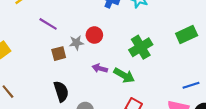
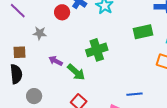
green rectangle: (187, 34) -> (143, 32), moved
red circle: (94, 35) -> (62, 12), moved
brown square: (59, 54) -> (20, 52), moved

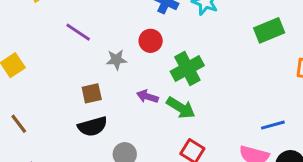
red circle: (62, 12) -> (151, 41), moved
green cross: (97, 50) -> (187, 68), moved
black semicircle: (16, 74) -> (92, 126), turned 90

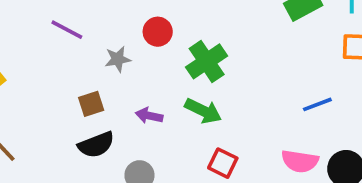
purple arrow: (147, 97) -> (149, 116), moved
blue line: (273, 125) -> (317, 104), moved

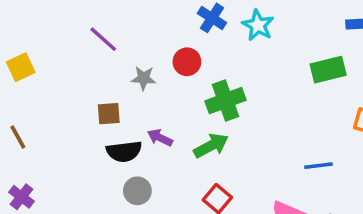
green arrow: (203, 111) -> (211, 146), turned -68
black semicircle: (96, 145) -> (124, 151), moved

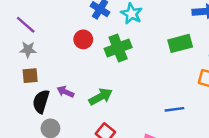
gray star: (144, 78) -> (28, 50), moved
green cross: (226, 101) -> (118, 48), moved
black semicircle: (124, 151) -> (41, 101), turned 115

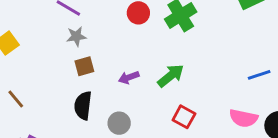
purple arrow: (65, 92) -> (129, 77), turned -35
black semicircle: (41, 101) -> (83, 106), moved

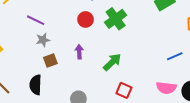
purple arrow: (129, 77) -> (79, 52), moved, turned 112
black semicircle: (83, 106) -> (36, 85), moved

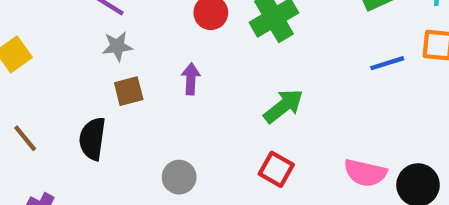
blue line: (175, 56) -> (387, 63), moved
green arrow: (112, 62) -> (283, 106), moved

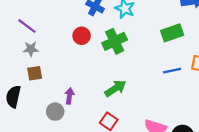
purple arrow: (191, 79) -> (69, 96), moved
gray circle: (179, 177) -> (55, 112), moved

